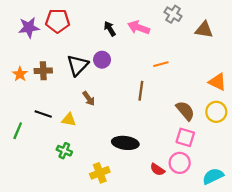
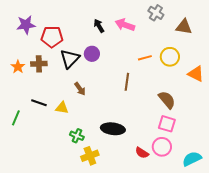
red pentagon: (58, 21) -> (52, 37), moved
yellow circle: (216, 112) -> (170, 57), moved
green cross: (64, 151) -> (77, 136), moved

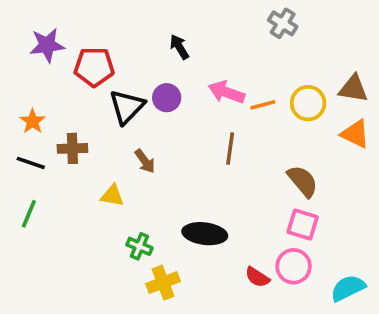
pink arrow: (125, 25) -> (226, 92), moved
brown triangle: (184, 27) -> (353, 89), moved
brown cross: (39, 64) -> (72, 148), moved
black line: (39, 103) -> (31, 163), moved

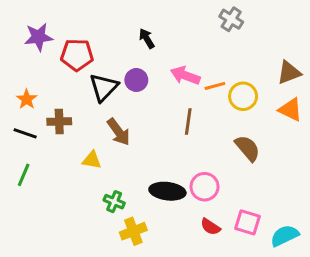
brown triangle: (353, 89) -> (289, 73), turned -30
yellow circle: (308, 103) -> (243, 96), moved
brown arrow: (145, 161) -> (119, 132), size x1.4
pink square: (303, 225) -> (248, 222), moved
pink circle: (294, 266) -> (205, 187), moved

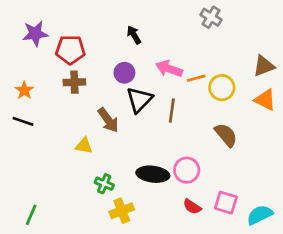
black triangle: (104, 87) -> (139, 100), moved
brown cross: (59, 122) -> (74, 82), moved
green line: (24, 175) -> (31, 215), moved

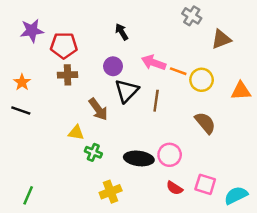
brown triangle: (264, 66) -> (221, 39), moved
orange line: (196, 78) -> (178, 71), turned 35
orange triangle: (265, 100) -> (241, 91), turned -30
green cross: (104, 184) -> (93, 152), moved

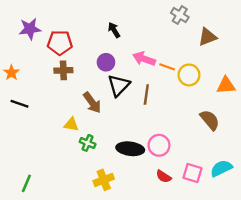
orange star: (22, 82) -> (11, 73), moved
brown semicircle: (205, 123) -> (210, 120), moved
cyan semicircle: (236, 195) -> (221, 168), moved

